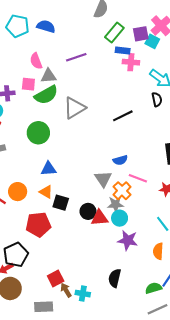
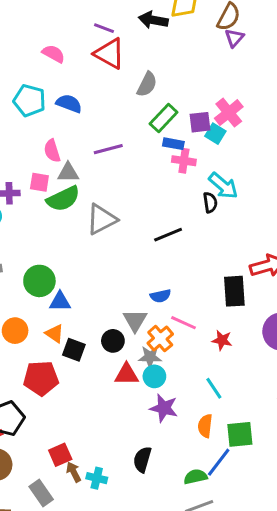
black semicircle: (157, 99) -> (210, 202), moved
green circle: (38, 133) -> (39, 281), moved
black circle: (88, 211) -> (113, 341), moved
gray rectangle: (44, 307) -> (41, 493), turned 54

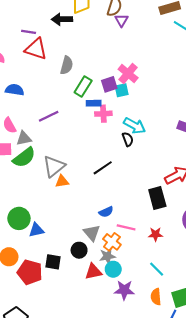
cyan square: (215, 134) -> (122, 90), turned -32
orange triangle: (55, 334) -> (62, 181), moved, turned -32
red pentagon: (41, 378) -> (30, 272), moved, turned 30

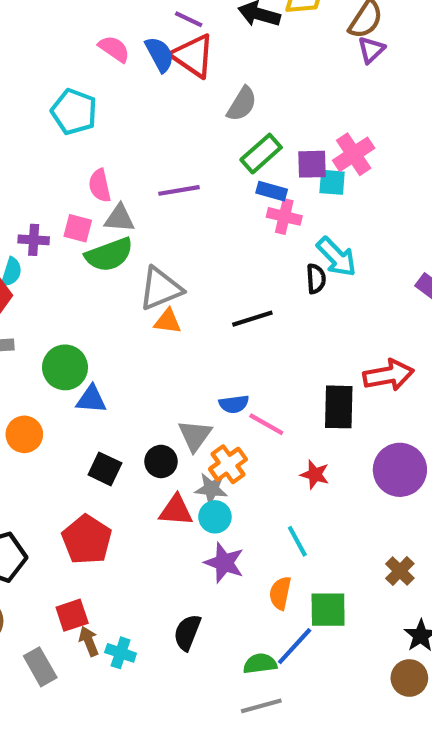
blue semicircle: (15, 90) -> (160, 54), moved, turned 36
pink line: (126, 227) -> (266, 424), moved
red pentagon: (30, 272) -> (87, 540), moved

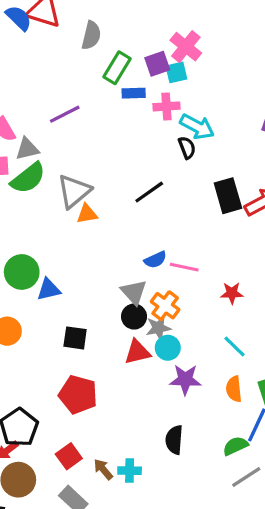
pink cross: (284, 216) -> (166, 106), moved
black rectangle: (339, 407) -> (228, 196), moved
black circle: (161, 461) -> (134, 317), moved
red square: (72, 615) -> (69, 456), moved

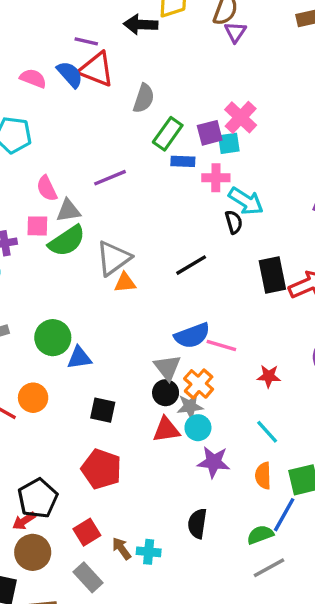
blue semicircle: (155, 260) -> (192, 336), size x1.5

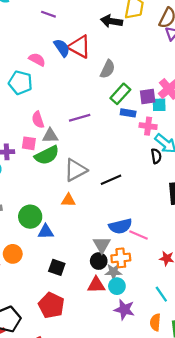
purple line: (86, 41) -> (48, 14), moved
pink semicircle: (33, 78) -> (37, 60), moved
black line: (191, 265) -> (111, 180), moved
orange triangle: (125, 283) -> (68, 200), moved
orange cross: (199, 384) -> (121, 258), turned 36

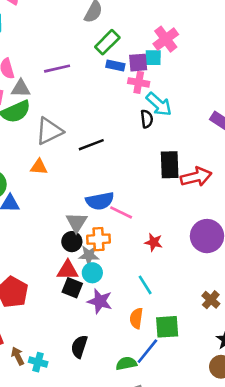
purple square: (148, 97) -> (138, 63), moved
black square: (57, 267) -> (72, 288), moved

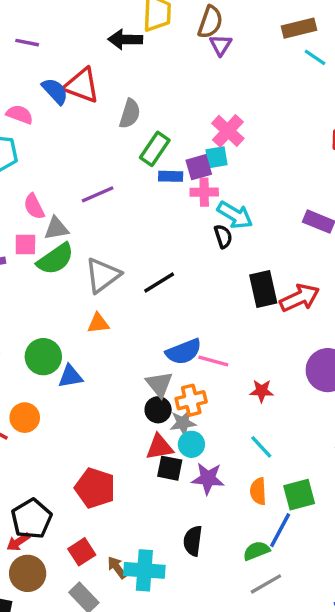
cyan cross: (38, 362) -> (144, 570), size x1.6

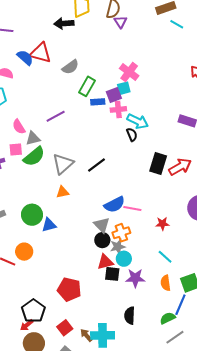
gray semicircle: (130, 114) -> (70, 67), turned 42
black rectangle: (263, 289) -> (158, 163), turned 35

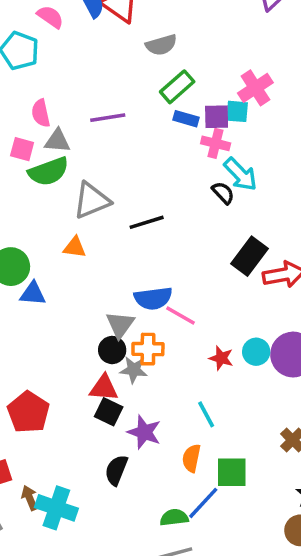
black semicircle: (132, 135) -> (223, 193), turned -40
cyan circle: (124, 259) -> (256, 352), moved
black semicircle: (130, 316) -> (116, 470), moved

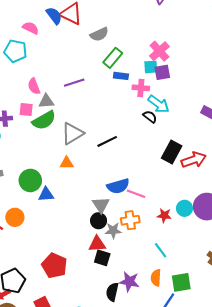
purple square: (217, 117) -> (162, 72), moved
orange cross: (148, 349) -> (130, 220), moved
purple star: (144, 432) -> (129, 282), moved

